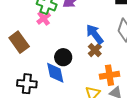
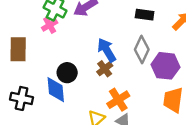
brown rectangle: (19, 42) -> (18, 49), turned 30
orange cross: (109, 75) -> (118, 100), turned -30

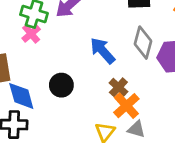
brown cross: (105, 69) -> (118, 87), moved
blue diamond: (56, 90) -> (21, 96), moved

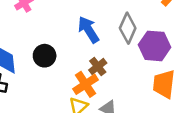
orange cross: (126, 106) -> (85, 84), moved

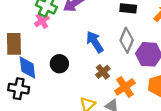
orange cross: (85, 84) -> (125, 87), moved

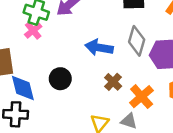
blue arrow: (95, 42) -> (99, 48), turned -40

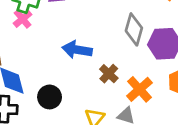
blue arrow: (99, 48) -> (77, 50), moved
black circle: (60, 79) -> (50, 97), moved

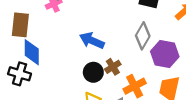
black circle: (50, 97) -> (93, 72), moved

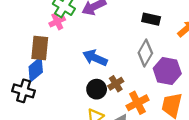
brown rectangle: (20, 25) -> (40, 48), moved
blue diamond: (32, 52) -> (36, 69), turned 50

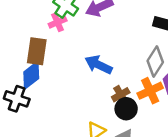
black circle: (97, 89) -> (126, 109), moved
orange cross: (137, 103) -> (150, 91), moved

